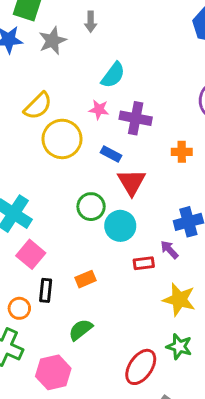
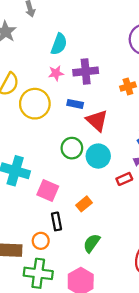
pink square: (31, 254) -> (48, 190), moved

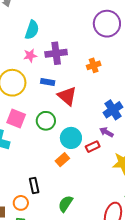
cyan circle: (98, 156) -> (71, 138), moved
pink square: (48, 190) -> (16, 119), moved
orange rectangle: (84, 204) -> (62, 160), moved

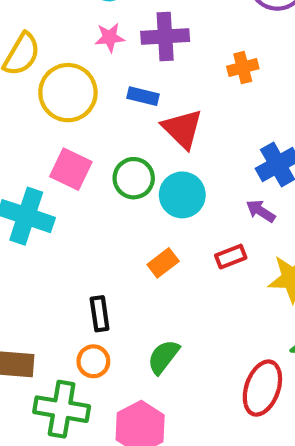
cyan circle: (71, 138) -> (182, 195), moved
red rectangle: (93, 147) -> (231, 257), moved
orange circle: (21, 203) -> (93, 361), moved

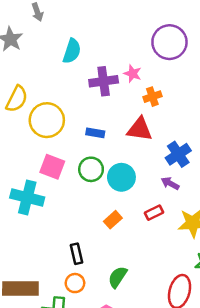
pink star: (110, 37) -> (133, 74), moved, turned 30
blue rectangle: (143, 96) -> (95, 133), moved
red triangle: (182, 129) -> (140, 129), moved, turned -32

